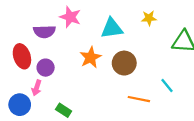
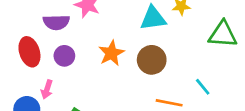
cyan triangle: (112, 28) -> (153, 18), moved
purple circle: (46, 68) -> (64, 56), moved

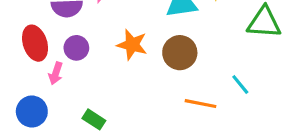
orange star: (111, 53) -> (132, 45), turned -30
pink arrow: (47, 89) -> (56, 73), moved

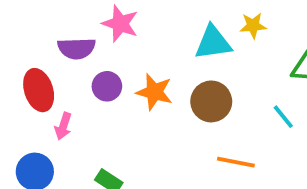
purple circle: (76, 48) -> (107, 86), moved
cyan line: (240, 84) -> (283, 117), moved

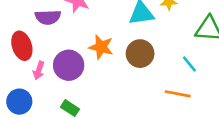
purple circle: (107, 86) -> (69, 65), moved, size x1.5
orange line: (236, 162) -> (178, 94), moved

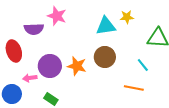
orange star: (101, 47) -> (77, 66), moved
pink arrow: (39, 70) -> (30, 78), moved, turned 64

